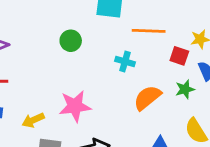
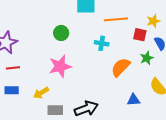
pink star: (75, 106) -> (60, 66), moved

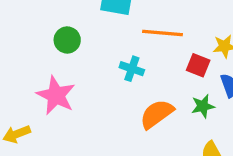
pink star: (60, 66) -> (56, 95), turned 30

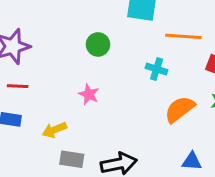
pink star: (56, 95) -> (89, 94), size x0.6

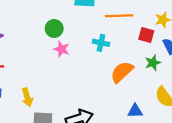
pink star: (89, 94) -> (62, 49), moved
yellow arrow: (54, 130) -> (27, 97), turned -78

